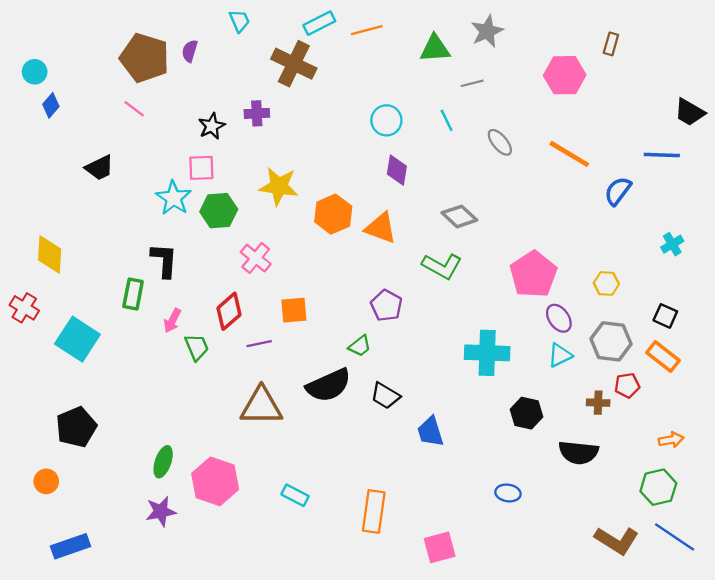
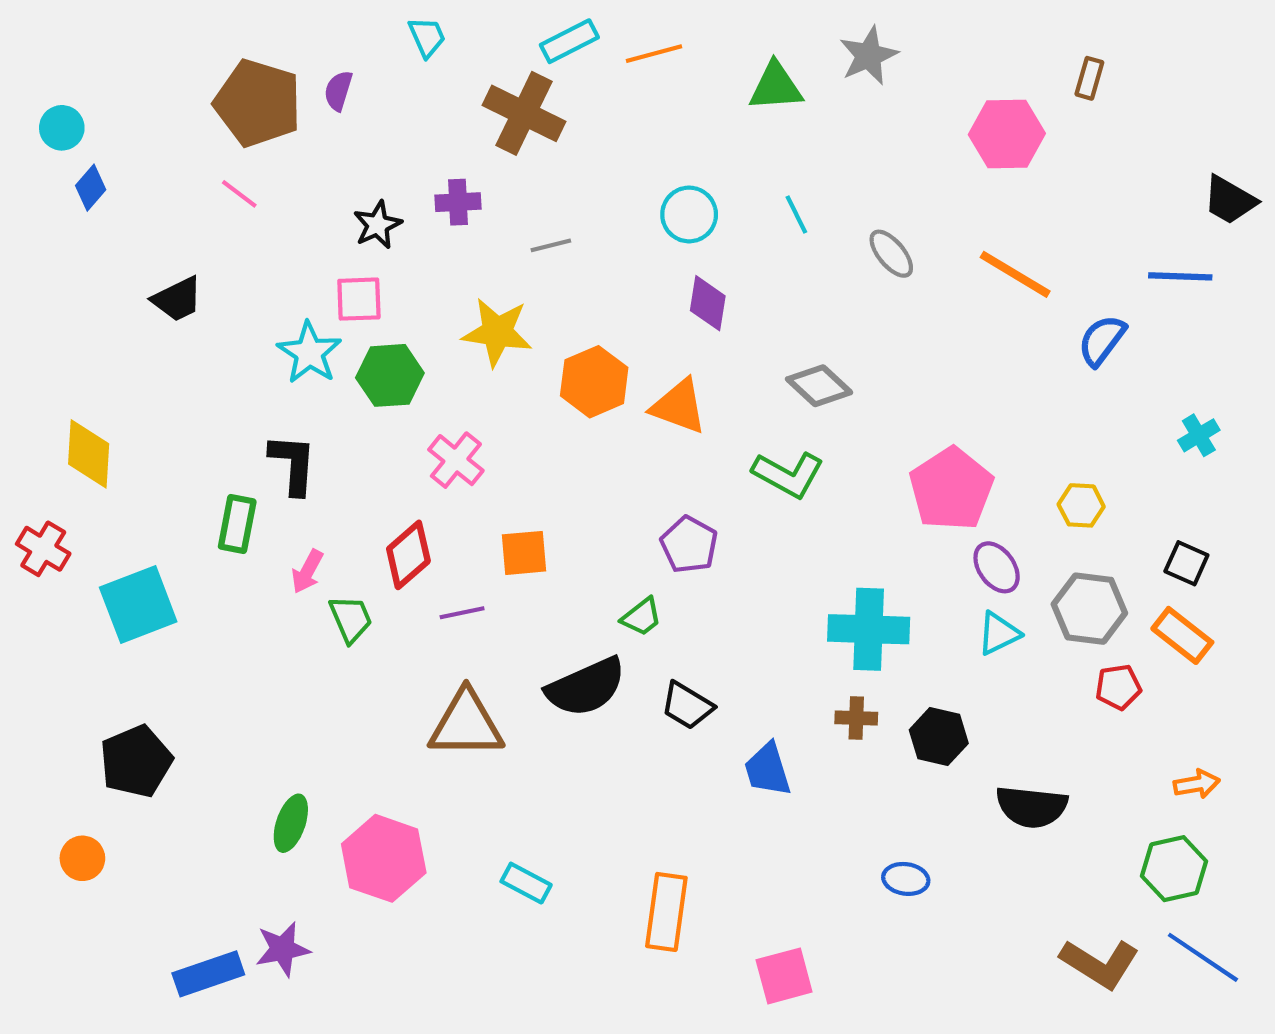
gray line: (472, 83) -> (551, 245), moved
cyan square: (77, 339) -> (138, 604), turned 36
brown cross: (598, 403) -> (856, 718), moved
purple star: (161, 511) -> (283, 949), moved
blue rectangle: (71, 546) -> (208, 974), moved

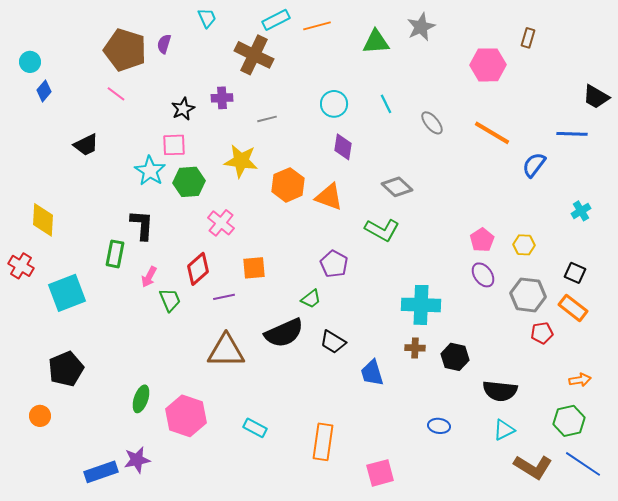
pink pentagon: (951, 489) -> (482, 240), moved, size x0.6
cyan triangle: (999, 633) -> (504, 430), moved

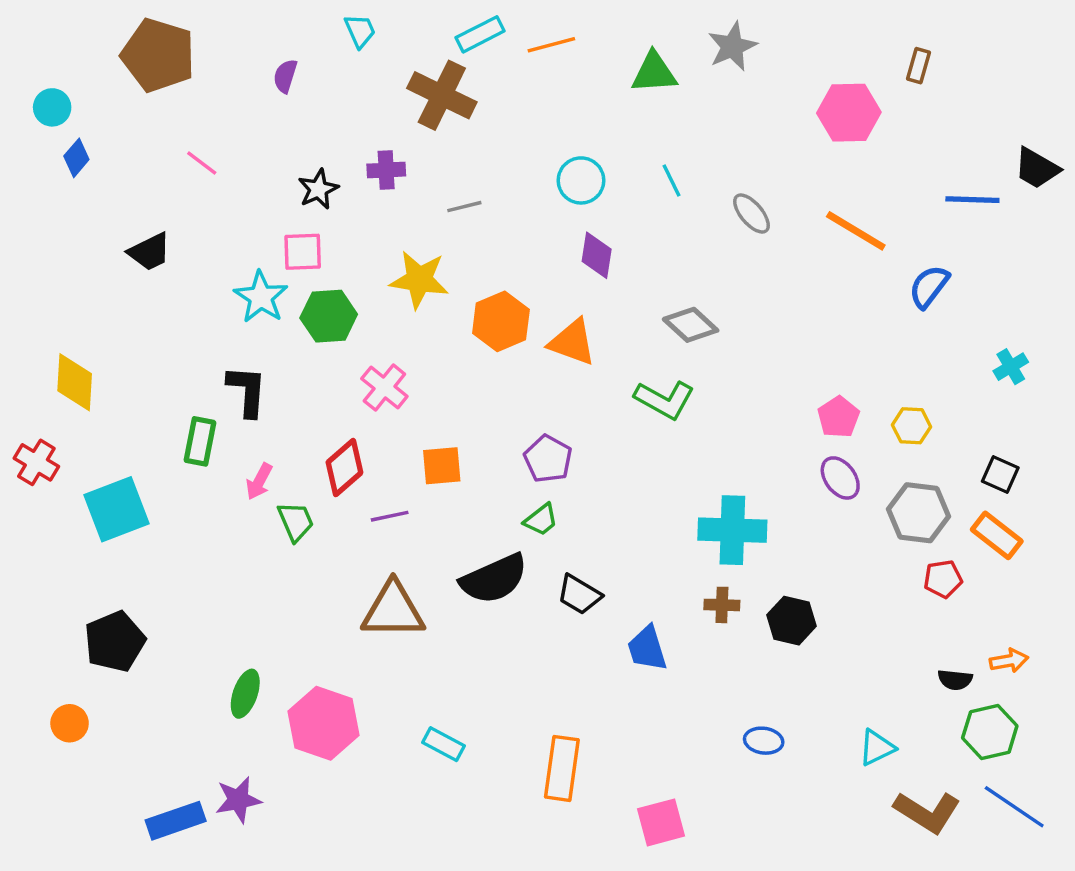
brown pentagon: (125, 50) -> (158, 55), moved
blue line: (572, 134) -> (972, 200), moved
purple pentagon: (334, 264) -> (548, 459), moved
black semicircle: (500, 391) -> (955, 680), moved, size x0.6

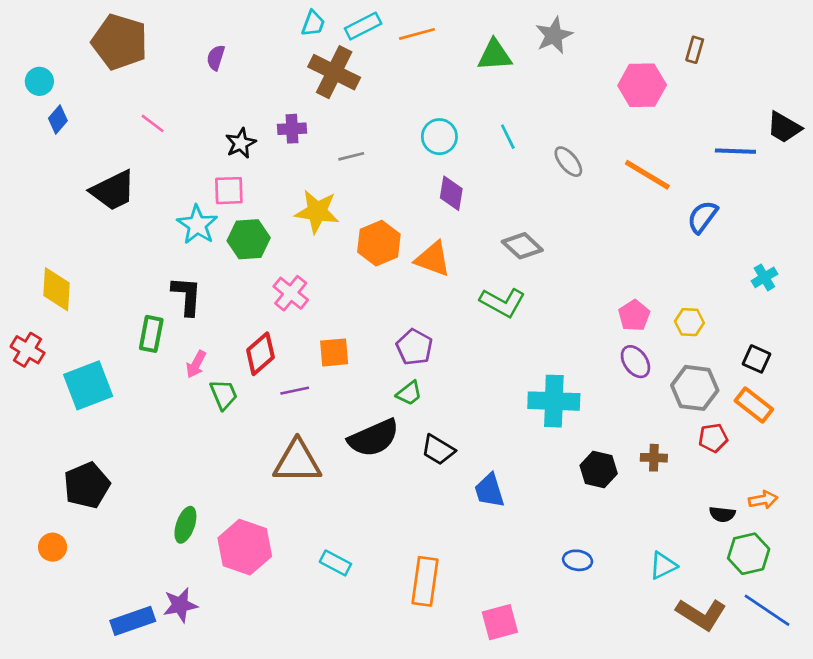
cyan trapezoid: (360, 31) -> (313, 23), moved, turned 44
black trapezoid: (150, 252) -> (113, 191), size x1.4
brown cross: (722, 605) -> (654, 458), moved

